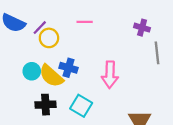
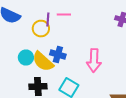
pink line: (85, 22) -> (64, 14), moved
purple line: (40, 28) -> (48, 20), moved, turned -40

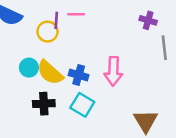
blue cross: (58, 54) -> (79, 75), moved

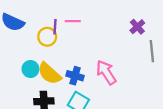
purple cross: (148, 20) -> (137, 27), turned 32
pink arrow: (113, 71) -> (106, 72), turned 145

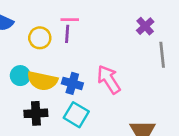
purple line: (55, 27) -> (67, 34), moved
yellow semicircle: (49, 73) -> (42, 81), turned -30

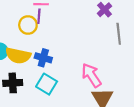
yellow circle: (40, 38) -> (28, 25), moved
pink arrow: (109, 79) -> (91, 75), moved

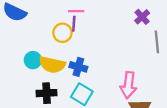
pink arrow: (91, 75) -> (128, 85), turned -140

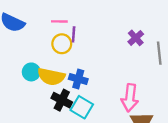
pink line: (76, 11) -> (59, 21), moved
purple cross: (142, 17) -> (136, 38), moved
black cross: (47, 93) -> (62, 100), moved, turned 30

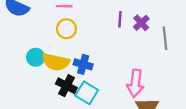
purple line: (74, 34) -> (120, 19), moved

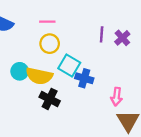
blue cross: (83, 64) -> (84, 78), moved
pink arrow: (135, 83) -> (117, 97), size x0.7
cyan square: (87, 93) -> (69, 66), moved

